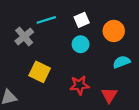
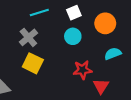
gray cross: (24, 36) -> (28, 37), moved
red star: (79, 85) -> (83, 70), moved

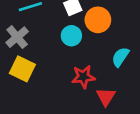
orange circle: (105, 23) -> (98, 20), moved
cyan semicircle: (113, 54) -> (120, 57), turned -35

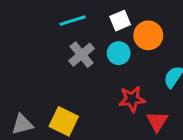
gray cross: (17, 37) -> (82, 55), moved
yellow square: (22, 69) -> (64, 121), moved

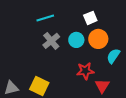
white square: (120, 21) -> (90, 18), moved
orange circle: (148, 35) -> (98, 39), moved

